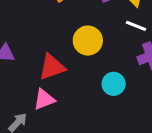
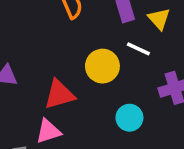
white line: (136, 26) -> (138, 49), moved

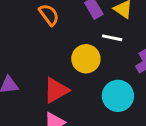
cyan circle: (129, 118) -> (118, 96), size x1.4

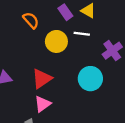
yellow circle: (86, 59) -> (56, 41), moved

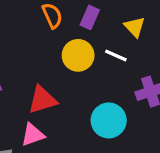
purple rectangle: (65, 12) -> (90, 17), moved, turned 42

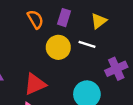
yellow triangle: (135, 27) -> (99, 21), turned 42

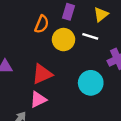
orange semicircle: (35, 19) -> (42, 24), moved, turned 54

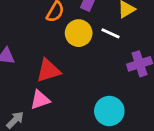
cyan circle: (91, 83) -> (109, 111), moved

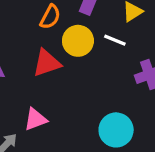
red triangle: (48, 70) -> (47, 63), moved

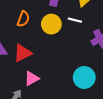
orange semicircle: (50, 17) -> (23, 19), moved
red triangle: (47, 63) -> (23, 53), moved

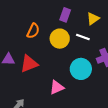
cyan circle: (84, 77) -> (81, 69), moved
pink triangle: (32, 78) -> (57, 87), moved

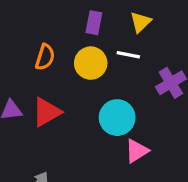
cyan circle: (81, 69) -> (117, 118), moved
pink triangle: (57, 87) -> (137, 151), moved

